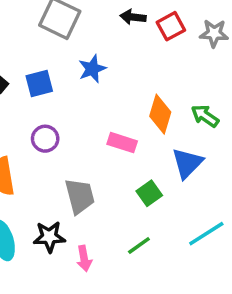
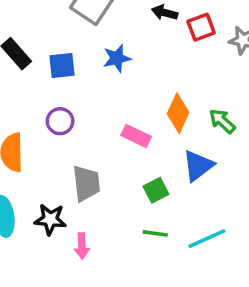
green line: (139, 245) -> (155, 233), moved, turned 35

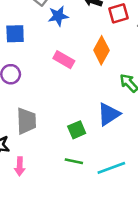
blue star: (117, 58) -> (58, 16), moved
orange diamond: (178, 113) -> (101, 50), moved
pink rectangle: (136, 136) -> (64, 60), moved

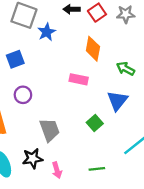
pink rectangle: (64, 60) -> (79, 79), moved
green line: (74, 161) -> (97, 169), moved

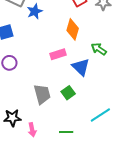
pink rectangle: (79, 79) -> (58, 54), turned -35
blue triangle: (117, 101) -> (81, 67), moved, turned -30
gray trapezoid: (50, 130) -> (42, 94), moved

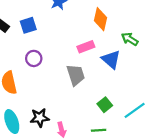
green square: (68, 93) -> (105, 105), moved
gray trapezoid: (42, 94) -> (76, 75), moved

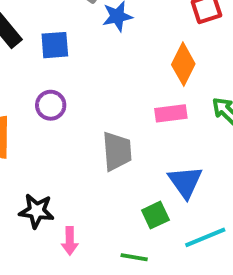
pink rectangle: (86, 47) -> (171, 113), moved
blue triangle: (111, 59) -> (185, 182), moved

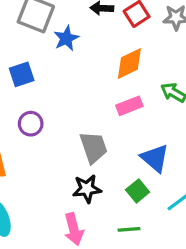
orange diamond: (183, 64) -> (129, 64), turned 52
black star: (37, 211) -> (87, 189), moved
pink arrow: (70, 241) -> (74, 229), size x1.4

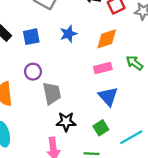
blue star: (66, 38) -> (68, 34), moved
gray trapezoid: (94, 147) -> (52, 93), moved
blue triangle: (155, 158) -> (108, 96), moved

